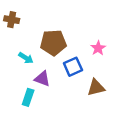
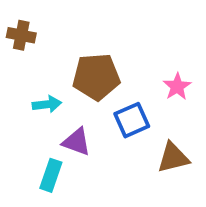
cyan arrow: (26, 58) -> (47, 104), turned -40

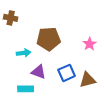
blue square: (132, 120) -> (67, 73), moved
cyan rectangle: (51, 175) -> (26, 89), turned 70

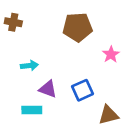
brown pentagon: (49, 39) -> (78, 27), moved
brown triangle: (88, 80) -> (108, 115), moved

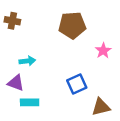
purple triangle: (48, 89) -> (16, 83), moved

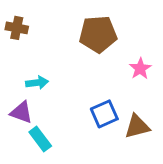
cyan rectangle: (30, 102) -> (40, 139), turned 54
brown triangle: (101, 107) -> (137, 126), moved

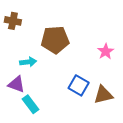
brown pentagon: (98, 34) -> (55, 40), moved
blue square: (104, 114) -> (79, 85), turned -36

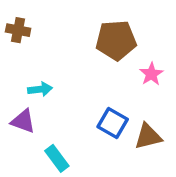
brown pentagon: (55, 40) -> (116, 40), moved
cyan rectangle: (30, 104) -> (57, 158), moved

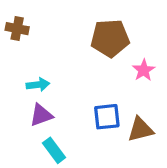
purple triangle: (23, 121) -> (41, 115), moved, turned -40
blue square: (113, 123) -> (107, 117), turned -36

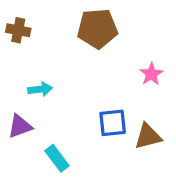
brown pentagon: (110, 38) -> (97, 29), moved
purple triangle: (41, 115) -> (20, 126), moved

